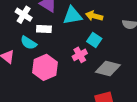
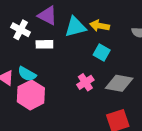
cyan semicircle: (29, 43) -> (27, 74), moved
pink cross: (80, 55) -> (85, 82), moved
pink hexagon: (45, 67) -> (31, 95), moved

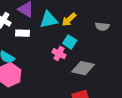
yellow arrow: (100, 26) -> (69, 20), turned -56
pink cross: (85, 82) -> (59, 54), moved, turned -32

